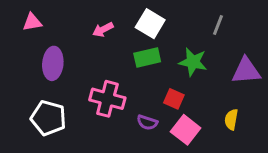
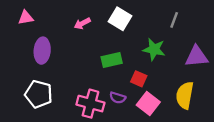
green rectangle: (147, 58) -> (112, 60), moved
pink cross: (107, 99) -> (90, 104), moved
yellow semicircle: (231, 119) -> (185, 95), size x1.6

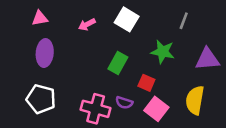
pink triangle: (26, 18) -> (40, 18), moved
green rectangle: (112, 60) -> (118, 63), turned -48

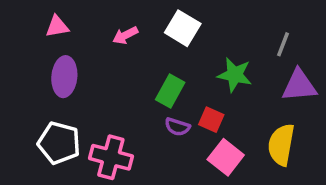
gray line: (184, 21) -> (283, 44), moved
purple semicircle: (124, 103) -> (177, 127), moved
pink cross: (96, 109) -> (111, 157), moved

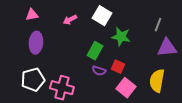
green star: (235, 75) -> (121, 37), moved
white pentagon: (59, 143) -> (33, 80), turned -30

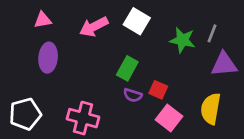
pink arrow: (70, 20) -> (94, 27), size x1.5
green star: (121, 37) -> (182, 40), moved
white pentagon: (33, 80) -> (25, 114), moved

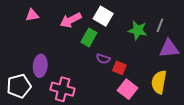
purple ellipse: (48, 58) -> (40, 66), moved
green rectangle: (127, 68) -> (89, 37), moved
purple semicircle: (133, 95) -> (103, 59), moved

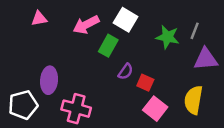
purple semicircle: (103, 59) -> (126, 72), turned -72

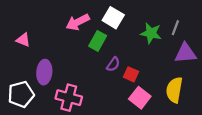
pink triangle: (39, 18) -> (23, 40), moved, turned 32

